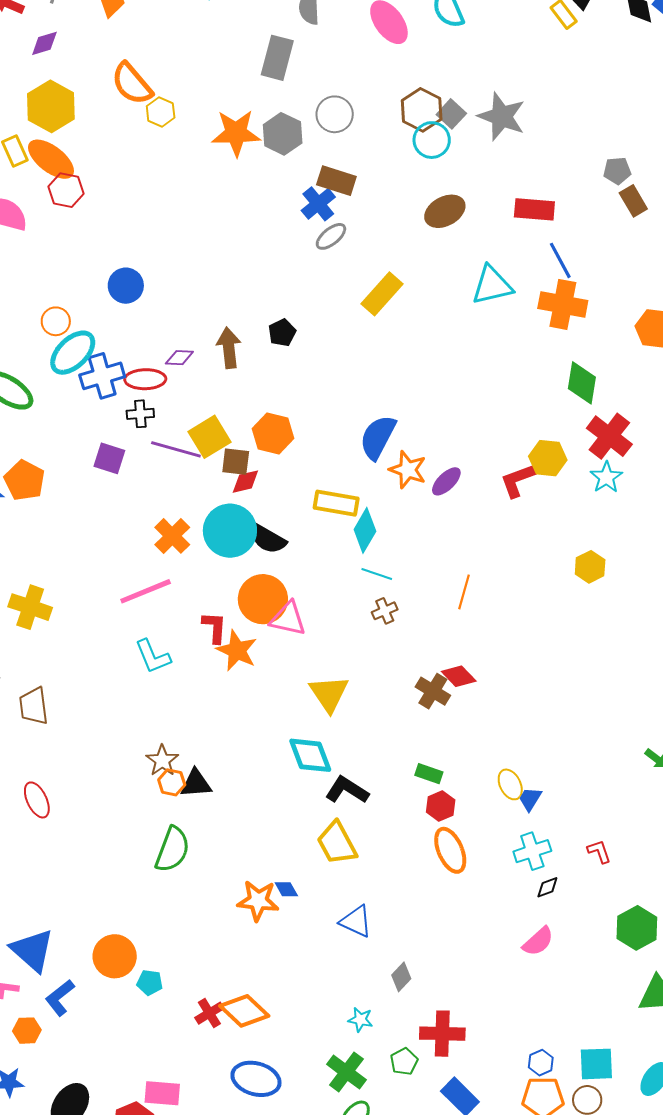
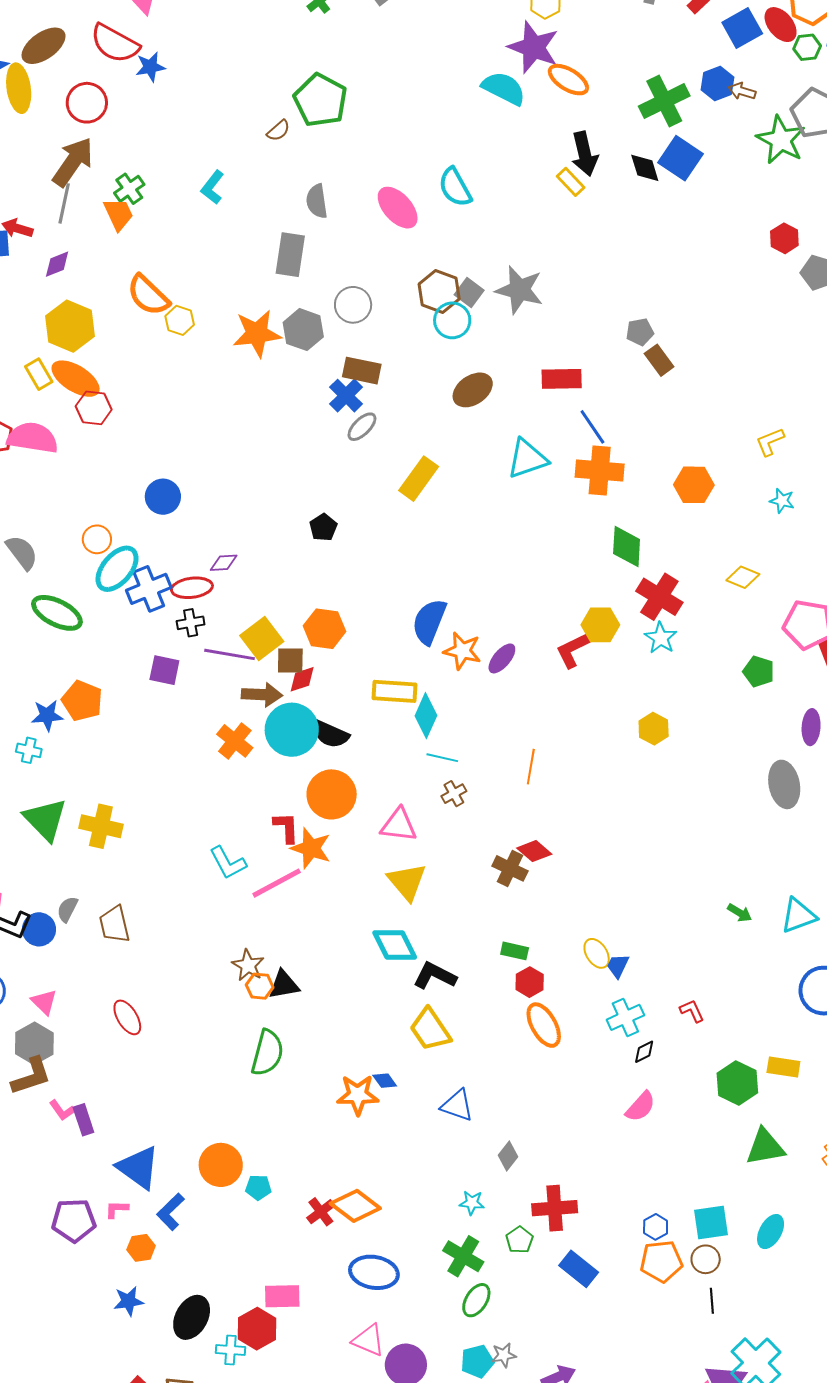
brown arrow: (229, 348) -> (262, 695), moved, turned 105
pink line: (146, 591) -> (277, 883), moved
pink triangle: (288, 619) -> (399, 825), moved

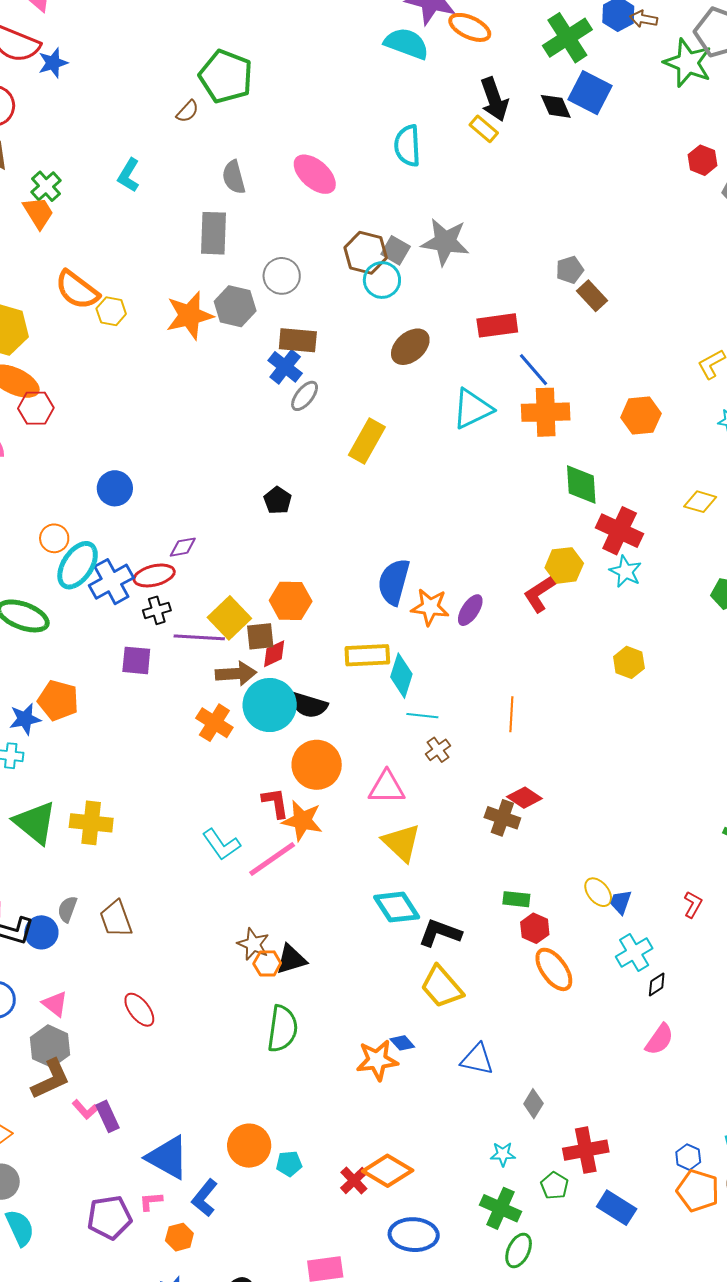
cyan semicircle: (455, 187) -> (407, 146), moved, turned 33
red L-shape: (692, 1011) -> (693, 905), moved, turned 60
orange pentagon: (661, 1261) -> (698, 1191), turned 30

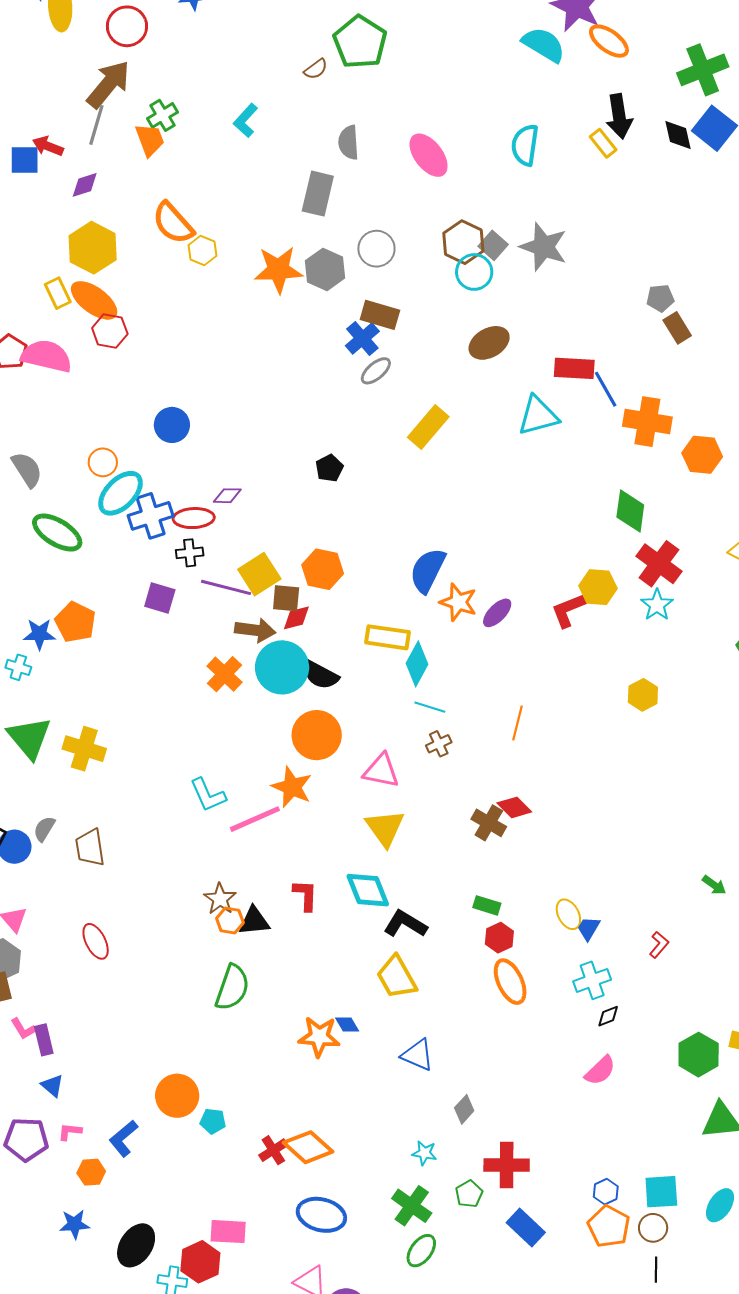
red rectangle: (497, 325) -> (574, 368), moved
orange cross: (546, 412) -> (647, 422), moved
red L-shape: (275, 803) -> (305, 895), moved
blue triangle: (168, 1158) -> (52, 1086), moved, size x0.5

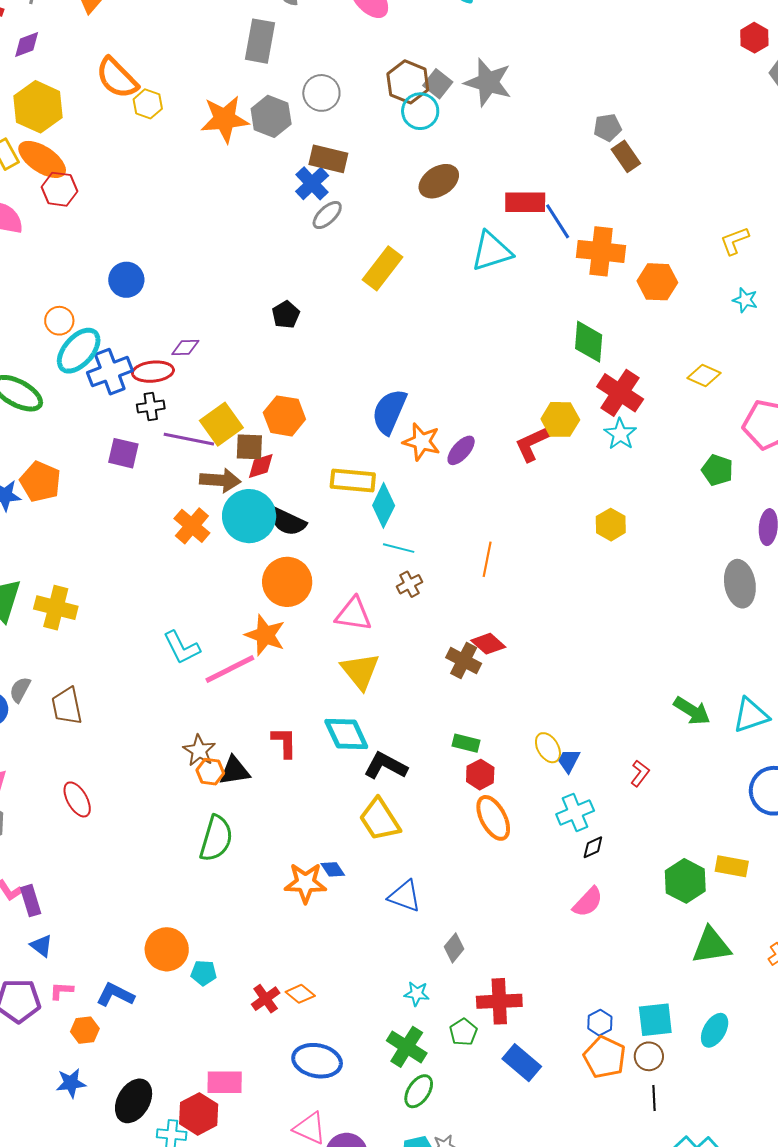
green arrow: (714, 885) -> (692, 711), size x1.5
blue L-shape: (123, 1138) -> (115, 995), turned 69
orange diamond: (308, 1147) -> (300, 994), size x0.6

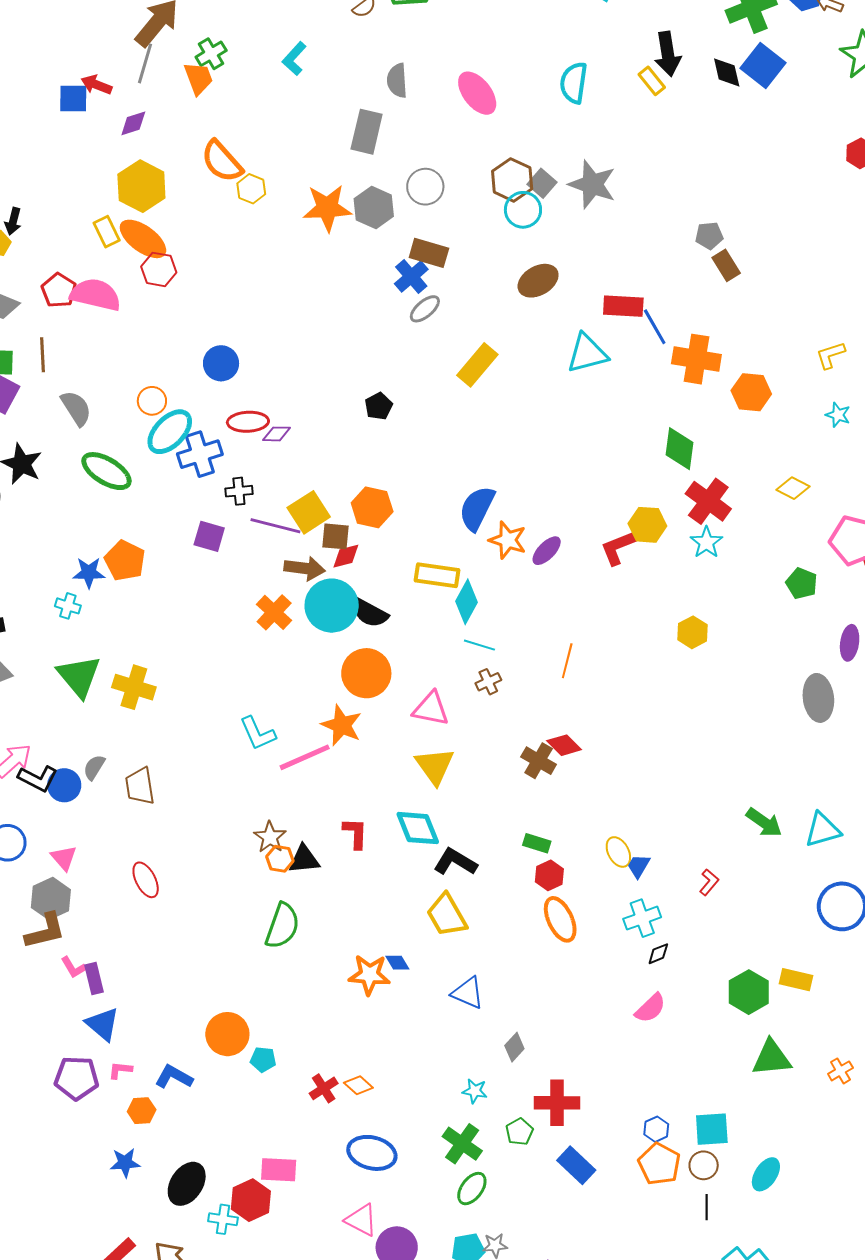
red ellipse: (153, 372) -> (248, 422), moved
blue triangle: (41, 946) -> (103, 1024), size x1.5
cyan ellipse: (715, 1030) -> (766, 1174), moved

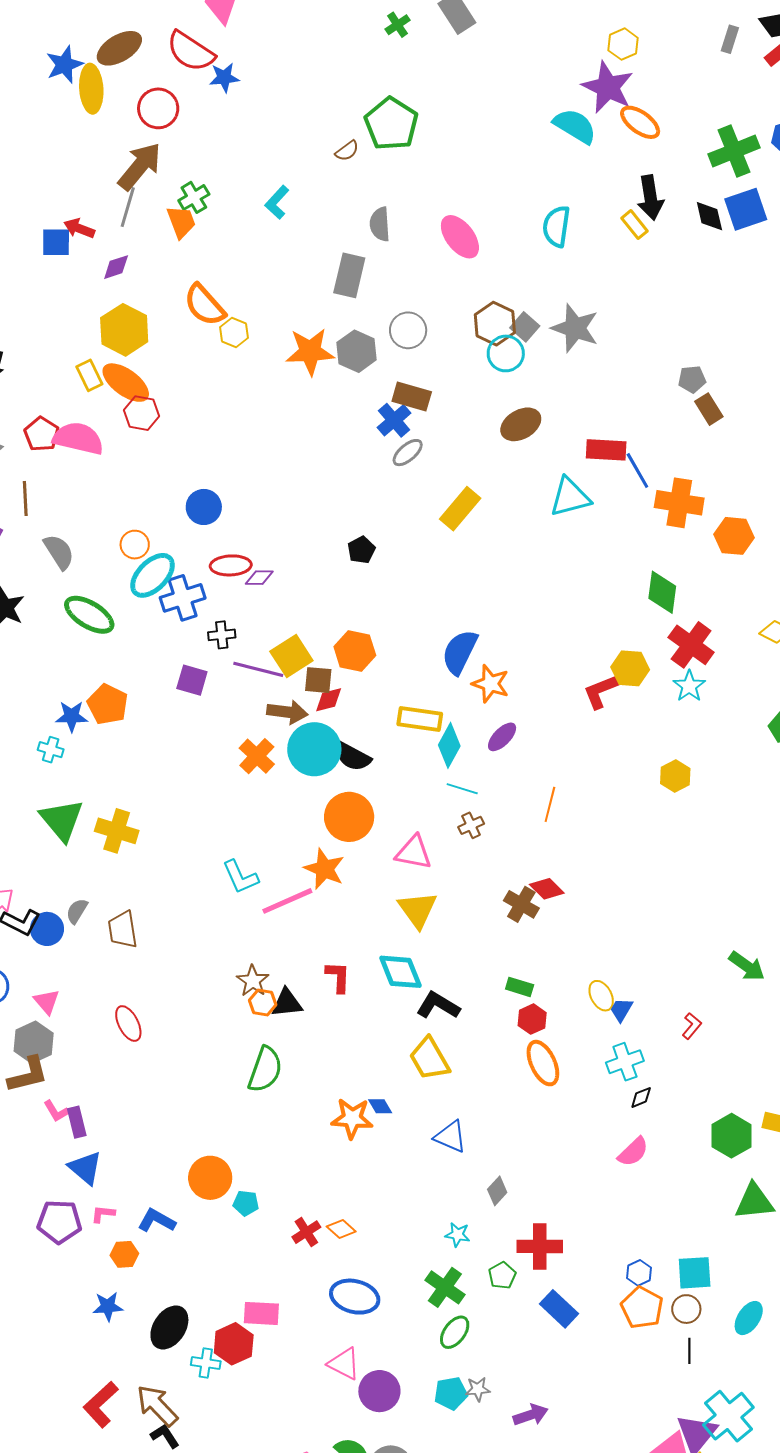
blue square: (763, 66) -> (746, 209), turned 33
purple ellipse: (547, 551) -> (502, 737), moved

